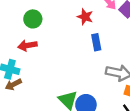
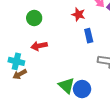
red arrow: (27, 45) -> (39, 46), moved

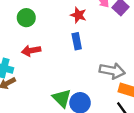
blue rectangle: (89, 36) -> (77, 41), moved

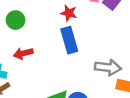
blue rectangle: (77, 41) -> (69, 40), size x1.5

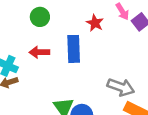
blue rectangle: (69, 40) -> (74, 49), moved

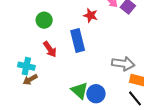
red arrow: (39, 52) -> (50, 49), turned -112

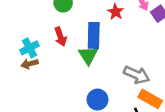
cyan cross: (26, 66) -> (29, 48), turned 35
green triangle: (80, 90) -> (88, 55), moved

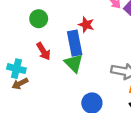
red star: (115, 12) -> (86, 25), moved
cyan cross: (29, 48) -> (16, 69), turned -36

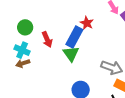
green circle: (39, 19) -> (25, 27), moved
blue rectangle: (75, 43) -> (74, 37), turned 30

